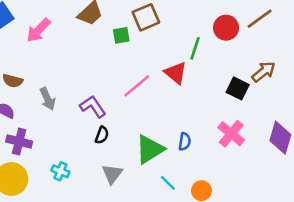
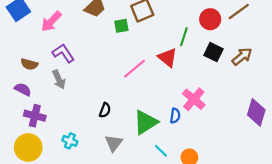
black square: (238, 88) -> (213, 52), moved
purple L-shape: (93, 107) -> (63, 53), moved
pink cross: (231, 134) -> (194, 99), moved

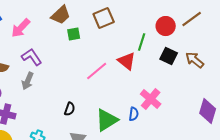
green square: (121, 26) -> (74, 34), moved
brown arrow: (242, 56) -> (195, 60), turned -102
gray arrow: (59, 80) -> (28, 81), turned 48

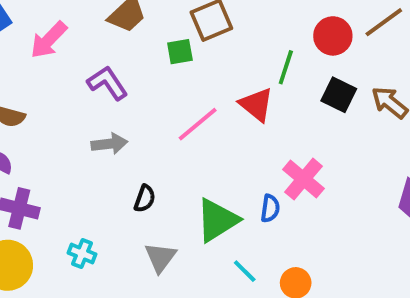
green square: (74, 34) -> (180, 52), moved
purple L-shape: (32, 57) -> (107, 83), moved
gray arrow: (28, 81) -> (109, 144), moved, turned -120

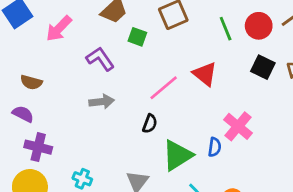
green square: (180, 52) -> (137, 37), moved, turned 30
green line: (286, 67) -> (226, 29), moved, turned -40
black semicircle: (145, 199) -> (150, 124), moved

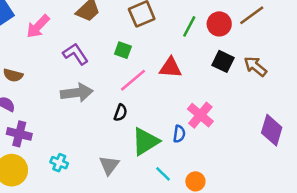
green line: (226, 29) -> (189, 26), turned 50
green square: (137, 37) -> (123, 50), moved
red triangle: (205, 74) -> (170, 68), turned -35
gray arrow: (102, 102) -> (77, 93), size x1.4

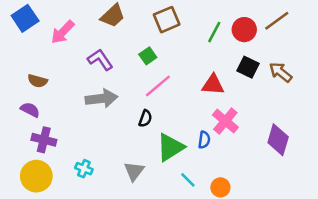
green square: (123, 50) -> (148, 56), turned 35
red triangle: (170, 68) -> (213, 85), moved
purple diamond: (272, 130) -> (278, 140), moved

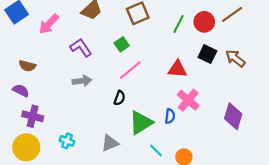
gray arrow: (101, 98) -> (82, 81), size x0.7
gray triangle: (134, 171) -> (110, 143), turned 30

